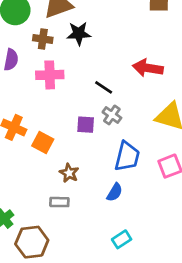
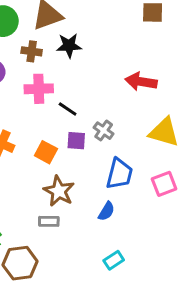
black line: (104, 87) -> (68, 109), moved
orange square: (43, 143) -> (46, 152), moved
brown star: (69, 173) -> (59, 191), size x1.5

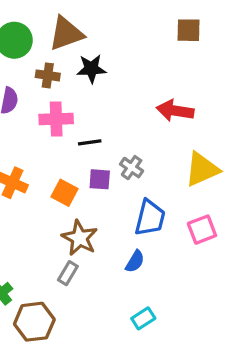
black line: (68, 109) -> (90, 142), turned -42
yellow triangle: (164, 132) -> (202, 169), turned -40
gray rectangle: (49, 221) -> (68, 273), turned -60

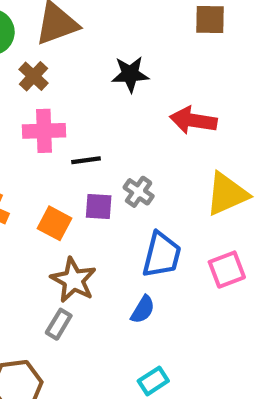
black star: (91, 69) -> (130, 74), moved
brown cross: (48, 75) -> (33, 76), turned 35

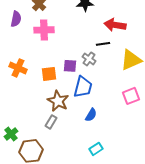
black line: (86, 160) -> (103, 44), moved
orange square: (54, 223) -> (49, 74), turned -35
blue trapezoid: (162, 255) -> (83, 87), moved

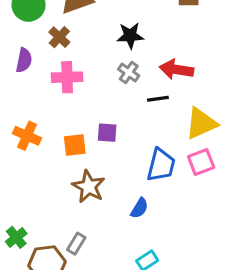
gray cross: (89, 59) -> (129, 73), moved
blue trapezoid: (83, 87) -> (161, 165), moved
pink square: (131, 96) -> (201, 162), moved
gray rectangle: (51, 122) -> (76, 244), moved

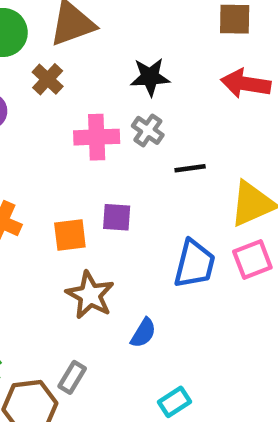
red arrow: (176, 69) -> (246, 84), moved
pink cross: (67, 77) -> (97, 137), moved
blue semicircle: (139, 208) -> (143, 333), moved

